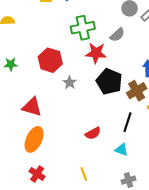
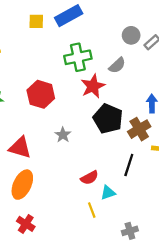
red star: (96, 53) -> (93, 86), turned -30
gray star: (70, 83) -> (63, 135), moved
cyan triangle: (121, 150) -> (108, 193), moved, turned -40
yellow line: (84, 174) -> (92, 210), moved

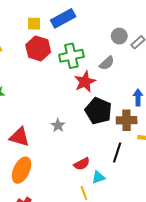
red hexagon: (41, 94) -> (38, 49), moved
brown cross: (139, 129) -> (127, 120), turned 30

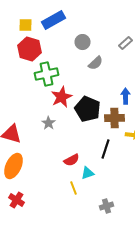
gray circle: (119, 36) -> (82, 42), moved
green cross: (71, 56) -> (46, 74), moved
red star: (85, 82) -> (62, 97), moved

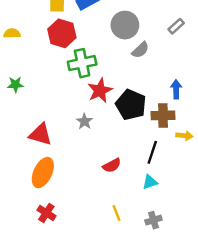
gray circle: (82, 42) -> (125, 25), size x1.5
cyan triangle: (88, 173) -> (150, 182), moved
yellow line: (74, 188) -> (117, 213), moved

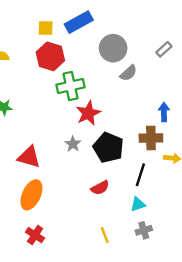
black pentagon: (131, 105) -> (108, 148), moved
gray cross: (153, 220) -> (144, 230), moved

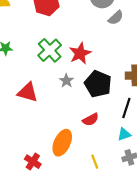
green cross: (70, 86) -> (50, 50), moved, turned -30
orange ellipse: (31, 195) -> (62, 143), moved

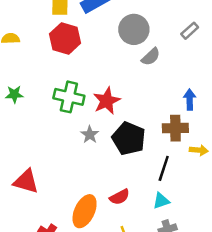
green cross: (50, 50) -> (69, 97), turned -35
red triangle: (28, 92) -> (26, 181), moved
red semicircle: (91, 120) -> (120, 197), moved

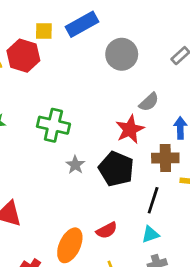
red hexagon: (65, 39) -> (23, 56), moved
gray semicircle: (151, 57) -> (149, 102), moved
red star: (107, 101) -> (130, 129), moved

